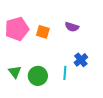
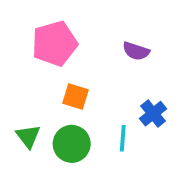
pink pentagon: (17, 29) -> (55, 44), moved
orange square: (43, 32) -> (75, 97), moved

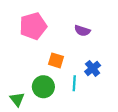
orange square: (75, 97) -> (56, 60), moved
green triangle: (28, 136) -> (17, 99), moved

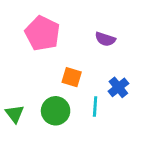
pink pentagon: (33, 26) -> (42, 33), turned -30
green triangle: (17, 99) -> (15, 114), moved

